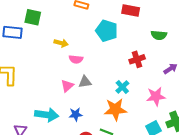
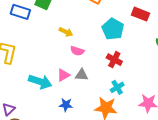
red cross: (137, 59) -> (114, 60), moved, turned 35
cyan arrow: (47, 115) -> (40, 82), moved

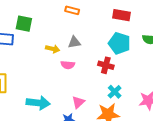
cyan pentagon: (113, 29) -> (119, 43), moved
pink triangle: (63, 75) -> (78, 102), moved
gray triangle: (82, 75) -> (74, 42), moved

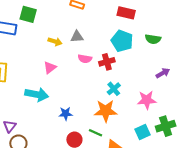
pink semicircle: (68, 65) -> (85, 59), moved
red cross: (106, 65) -> (107, 62), turned -35
pink triangle: (78, 102) -> (50, 68), moved

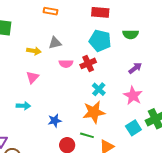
purple arrow: (163, 73) -> (135, 68), moved
cyan arrow: (37, 94) -> (23, 106), size x0.6
pink star: (147, 100) -> (133, 96), turned -30

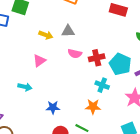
cyan pentagon: (100, 41) -> (120, 64), moved
cyan cross: (99, 89) -> (102, 85), turned -32
orange star: (94, 112) -> (93, 107), size x0.7

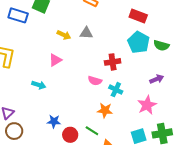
pink semicircle: (75, 54) -> (95, 81), moved
cyan pentagon: (120, 64) -> (139, 42), moved
blue star: (53, 107) -> (54, 121), moved

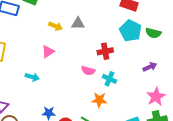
pink star: (147, 105) -> (156, 97), moved

